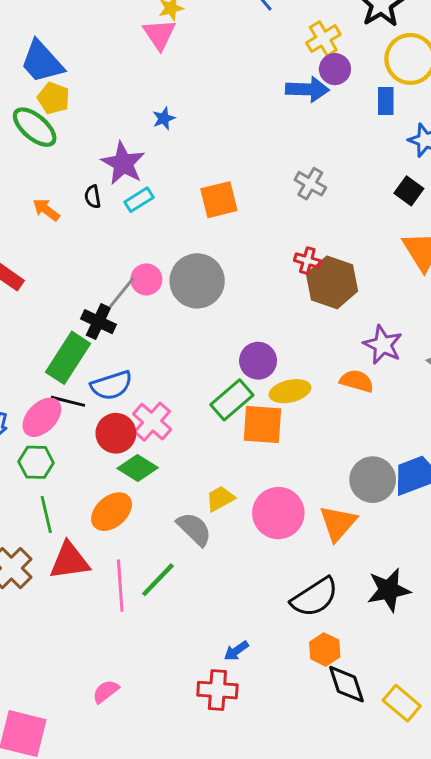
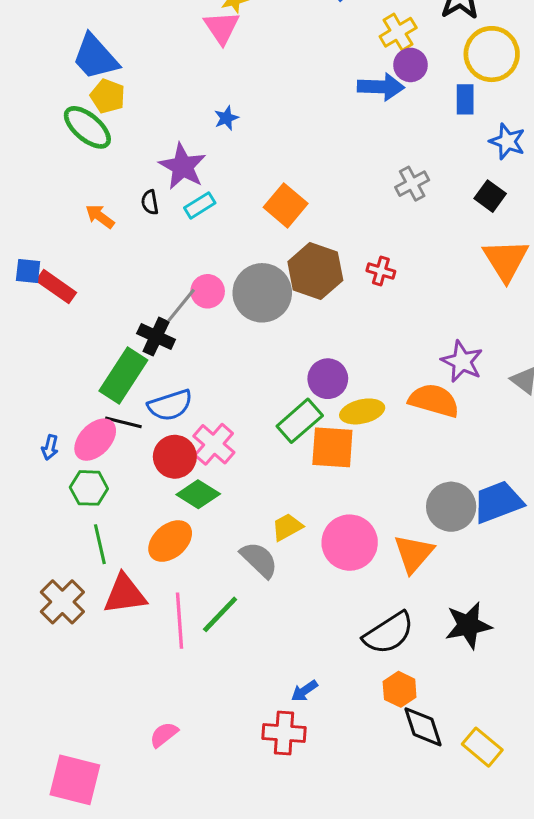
gray cross: (310, 184) -> (412, 184), moved, turned 32
orange square: (219, 200) -> (286, 205), turned -36
brown hexagon: (332, 282) -> (315, 271), moved
orange semicircle: (357, 381) -> (434, 401), size x1.4

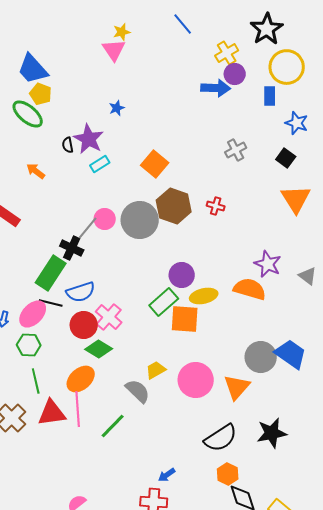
black semicircle: (150, 202) -> (68, 145), moved
blue trapezoid: (498, 502) -> (291, 354), turned 56
pink line: (179, 621) -> (78, 409), moved

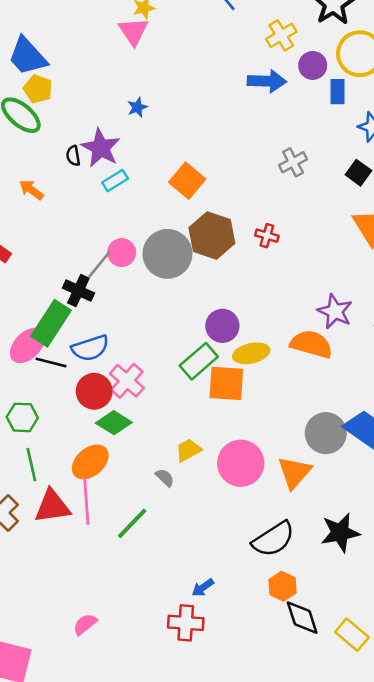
purple circle: (235, 74) -> (313, 65), moved
pink ellipse: (33, 314) -> (27, 345), moved
gray semicircle: (138, 391) -> (165, 478), size x0.6

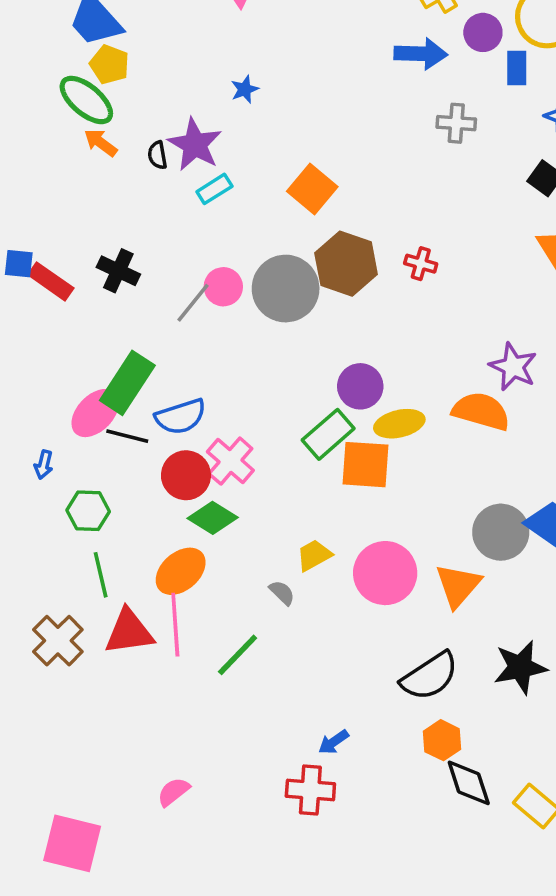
gray cross: (293, 162) -> (456, 123), moved, turned 32
orange arrow: (31, 190) -> (101, 143), moved
black cross: (78, 291) -> (118, 271), moved

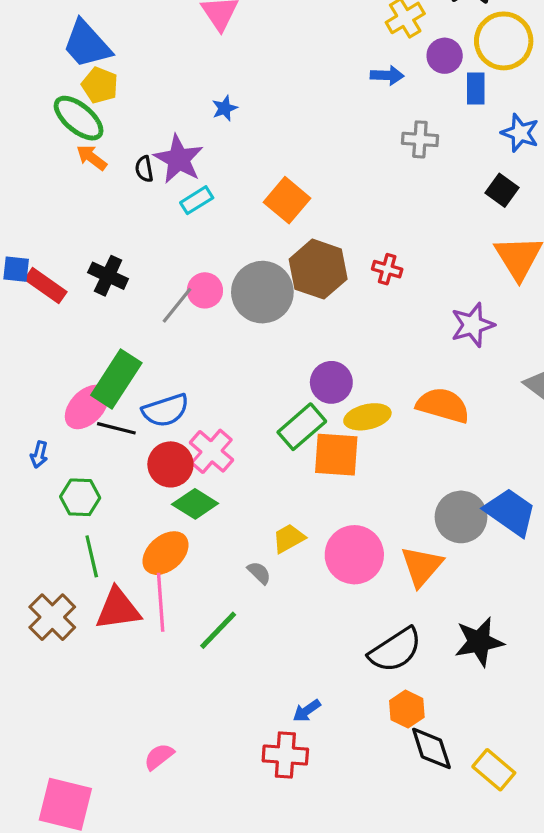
blue arrow: (421, 54) -> (387, 75), size x0.7
purple star: (513, 367) -> (472, 325), moved, turned 30

